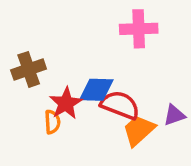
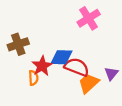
pink cross: (139, 29) -> (89, 18), turned -30
purple triangle: (174, 115) -> (111, 74), turned -32

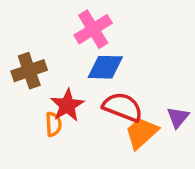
pink cross: (89, 18) -> (93, 29), moved
blue diamond: (62, 57) -> (105, 67), moved

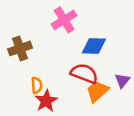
blue diamond: (105, 67) -> (94, 46), moved
red star: (67, 105) -> (46, 101), moved

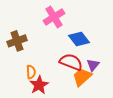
blue diamond: (94, 46) -> (79, 39), turned 50
purple triangle: (122, 81) -> (93, 65), moved

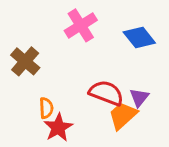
blue diamond: (79, 39) -> (139, 37), moved
brown cross: (17, 41) -> (25, 61), turned -30

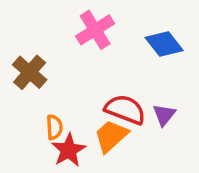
orange trapezoid: (123, 115) -> (111, 136), moved

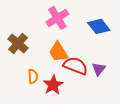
orange trapezoid: (111, 136) -> (58, 52), moved, turned -80
red star: (69, 150) -> (53, 85), moved

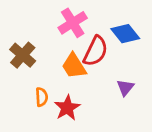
red semicircle: (75, 66) -> (96, 51), moved, turned 95

